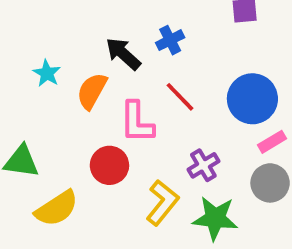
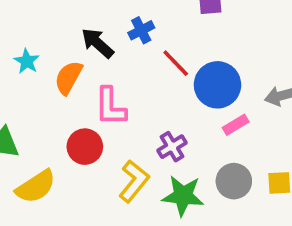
red line: (180, 97) -> (176, 63), moved
gray circle: (270, 183) -> (234, 181), moved

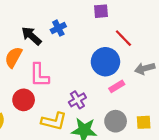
red line: (176, 63) -> (123, 38), moved
yellow L-shape: (134, 181) -> (54, 121), turned 65

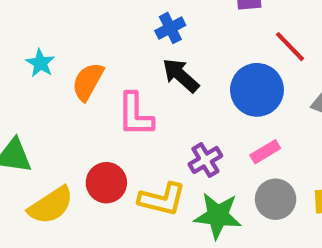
black arrow: (31, 36) -> (181, 75), moved
pink rectangle: (117, 86) -> (265, 152), moved
red circle: (24, 100) -> (106, 183), moved

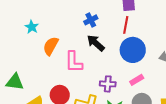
red line: (290, 47) -> (126, 25), moved, turned 54
cyan star: (40, 63) -> (32, 27), moved
purple cross: (205, 160) -> (108, 84), turned 35

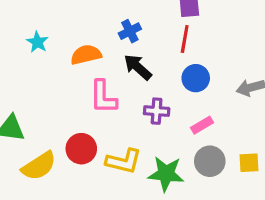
orange semicircle: (51, 46) -> (86, 55), moved, turned 48
blue circle: (133, 50) -> (196, 78), size x0.7
purple cross: (108, 84) -> (157, 111), moved

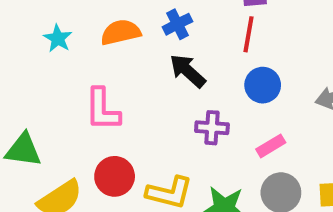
orange semicircle: (86, 55) -> (121, 32), moved
pink L-shape: (103, 97) -> (102, 109), moved

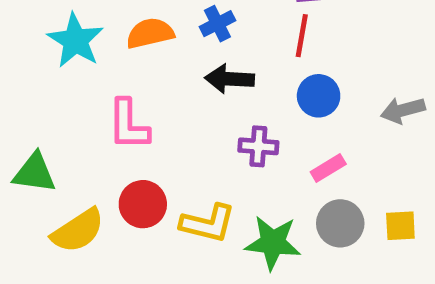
cyan star: (58, 38) -> (75, 40), size x1.6
black arrow: (188, 71) -> (229, 79), turned -39

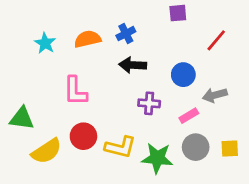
red line: (302, 36) -> (216, 40), moved, turned 30
cyan star: (75, 40) -> (45, 43), size x0.7
gray arrow: (403, 110) -> (215, 95), moved

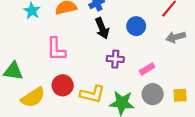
black arrow: (133, 65) -> (102, 28), turned -115
blue circle: (183, 75) -> (136, 26), moved
gray arrow: (215, 95) -> (176, 37), moved

